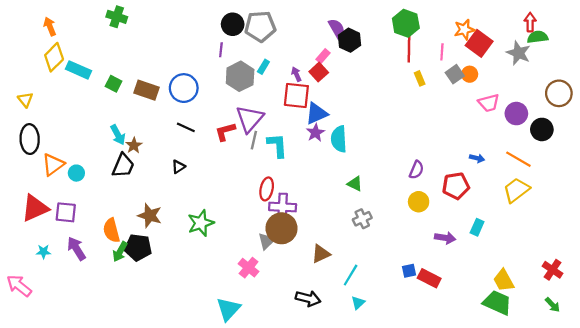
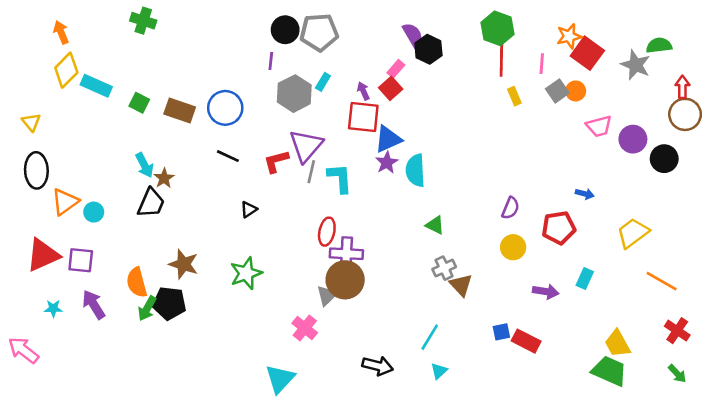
red arrow: (530, 22) -> (682, 87), moved
orange line: (518, 159) -> (662, 281), moved
black triangle: (178, 167) -> (249, 209), moved
brown triangle: (321, 254) -> (461, 285), moved, turned -48

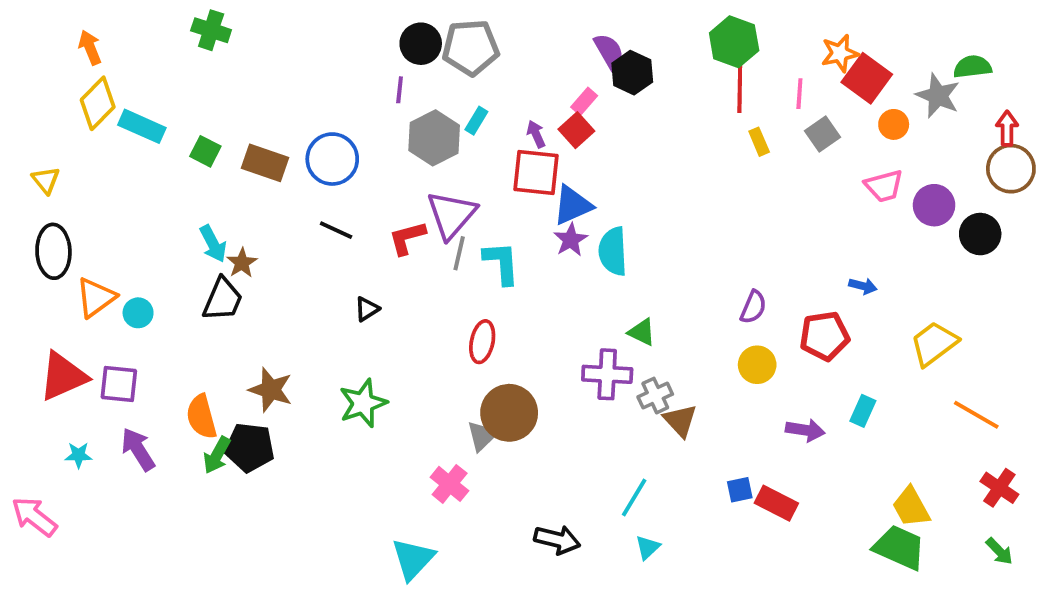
orange circle: (576, 91) -> (894, 124), moved
purple cross: (346, 254) -> (607, 374), moved

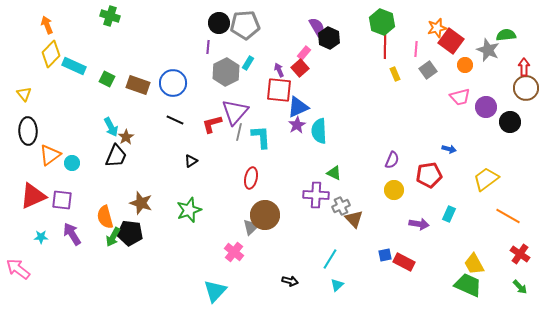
black arrow: (557, 540) -> (290, 281), size x0.7

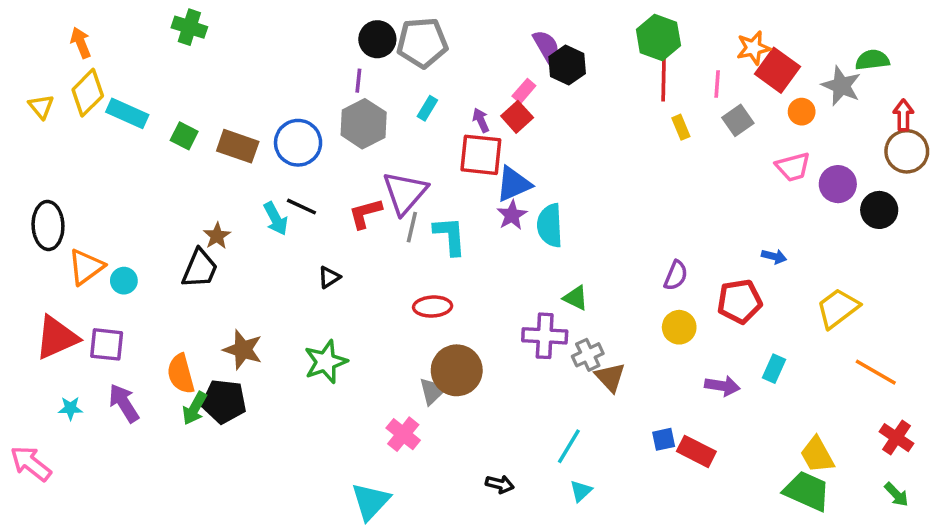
gray hexagon: (226, 72) -> (364, 124), moved
yellow triangle: (24, 94) -> (41, 106), moved
cyan arrow: (111, 127) -> (276, 219), moved
red ellipse: (251, 178) -> (433, 307), turned 75

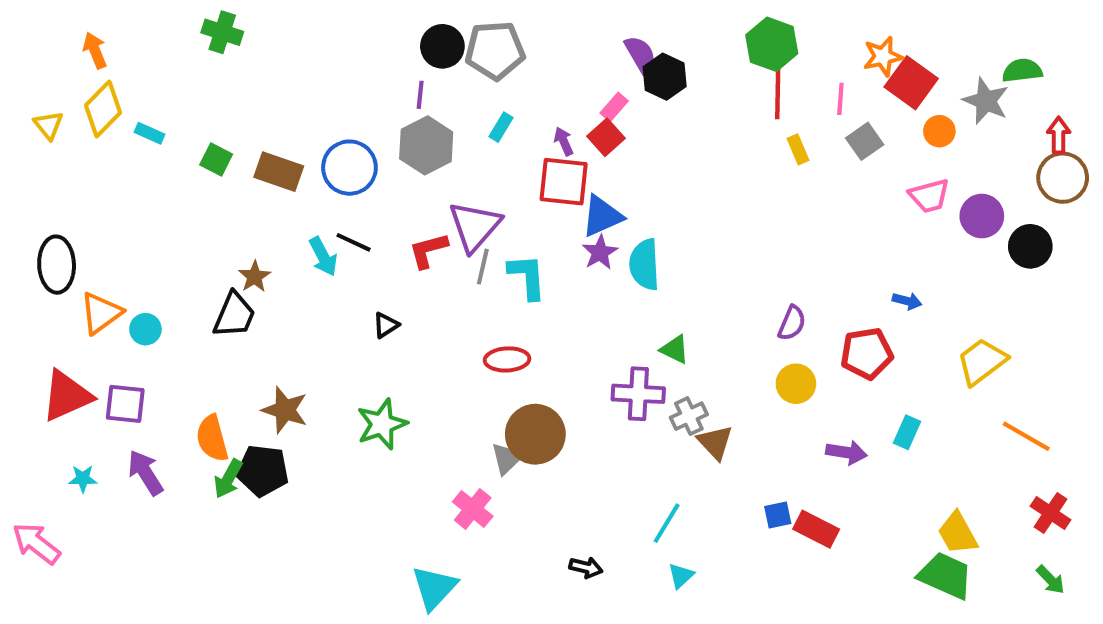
cyan rectangle: (127, 113) -> (149, 133), size x0.6

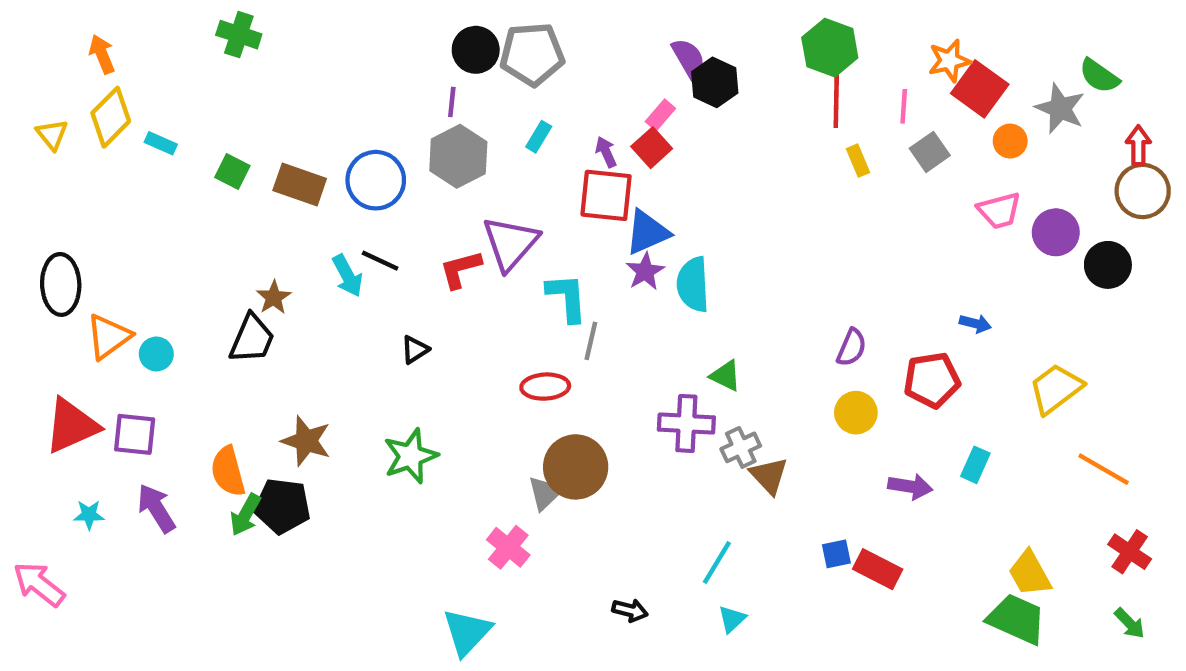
green semicircle: (1022, 71) -> (1099, 76), turned -138
gray line: (483, 267) -> (591, 341), moved

